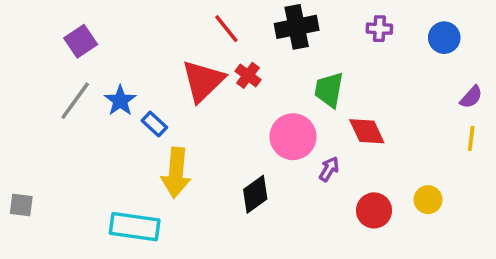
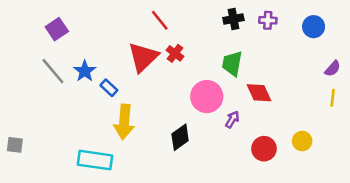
black cross: (297, 27) -> (233, 19), moved, size x0.7
gray line: (75, 101) -> (53, 71), turned -76

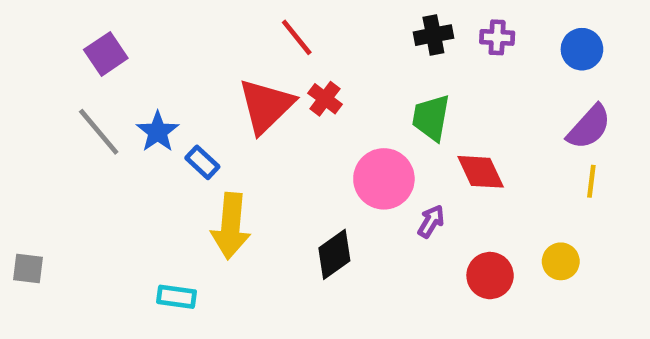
purple semicircle: (333, 69) -> (589, 127), moved, size x1.5
yellow line: (333, 98) -> (591, 181), moved
cyan rectangle: (95, 160) -> (176, 297), size x0.6

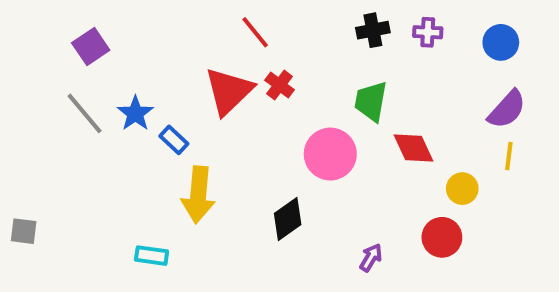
purple arrow: (431, 221) -> (371, 258), moved
yellow circle: (561, 261) -> (462, 189), moved
red circle: (490, 276) -> (442, 237), moved

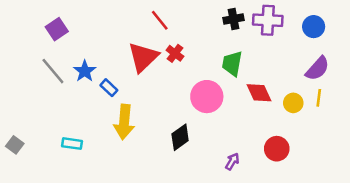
purple cross: (428, 32) -> (268, 20), size x1.6
yellow circle: (462, 189) -> (293, 103), moved
gray square: (24, 231) -> (15, 145), turned 30
cyan rectangle: (152, 256) -> (72, 144), moved

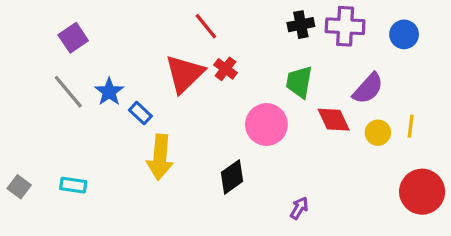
purple semicircle: (317, 69) -> (368, 88), moved
cyan rectangle: (72, 144) -> (73, 185), moved
red circle: (277, 149) -> (422, 192), moved, size x1.4

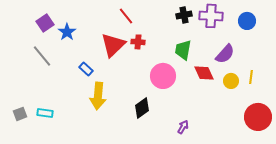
red cross: (226, 69) -> (138, 42), turned -32
blue star: (109, 92) -> (67, 32), moved
gray square: (19, 187) -> (20, 114), moved, turned 32

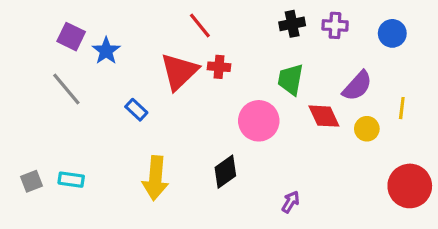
purple cross: (211, 16) -> (335, 25), size x0.7
purple square: (45, 23) -> (71, 37), turned -30
yellow line: (251, 77) -> (402, 108), moved
yellow arrow: (98, 96) -> (155, 178), moved

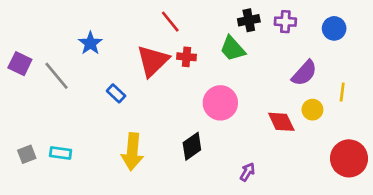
purple square: (71, 37) -> (20, 64), moved
green trapezoid: (291, 79) -> (233, 49), moved, turned -52
red diamond: (324, 116) -> (281, 122), moved

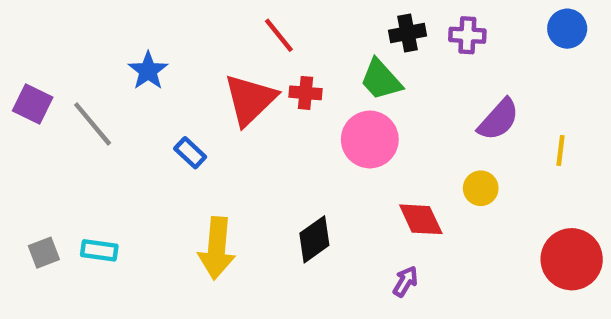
blue circle: (334, 28) -> (567, 29), moved
pink circle: (220, 103) -> (370, 139), moved
yellow circle: (312, 110) -> (481, 188), moved
red diamond: (281, 122) -> (421, 219), moved

